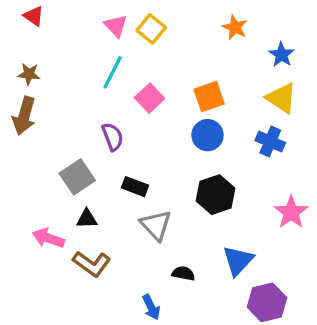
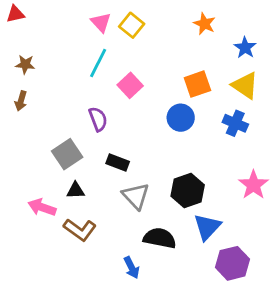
red triangle: (34, 16) -> (15, 14), moved, turned -48
orange square: (209, 97) -> (197, 84), moved
brown arrow: (24, 116) -> (21, 101), size x0.6
black hexagon: (216, 195) -> (188, 190), moved
black semicircle: (183, 273) -> (160, 238), size x1.6

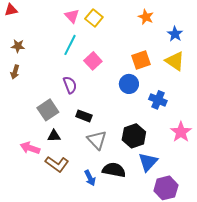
blue cross: (235, 123) -> (158, 100), moved
blue arrow: (132, 268) -> (90, 178), moved

